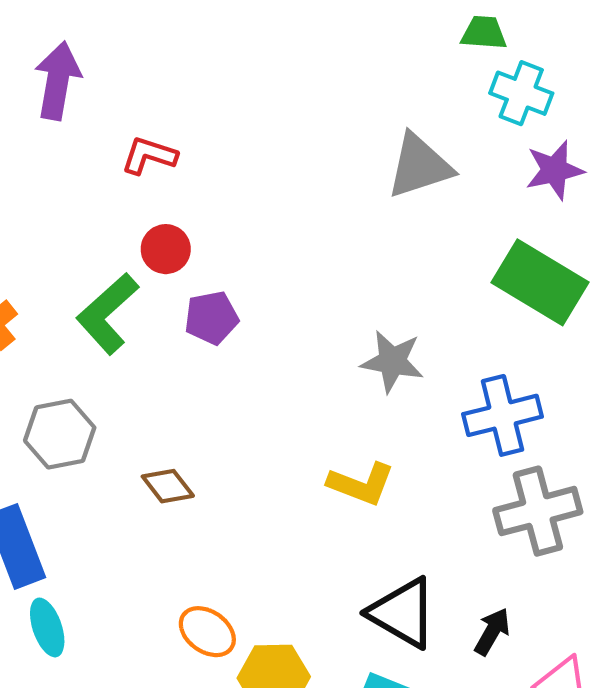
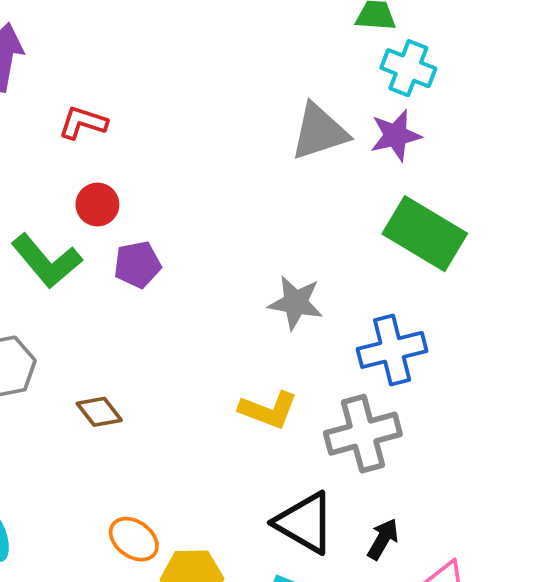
purple star: (554, 170) -> (396, 135), moved
green L-shape: (108, 314) -> (47, 261), turned -88
gray cross: (538, 511) -> (363, 434), moved

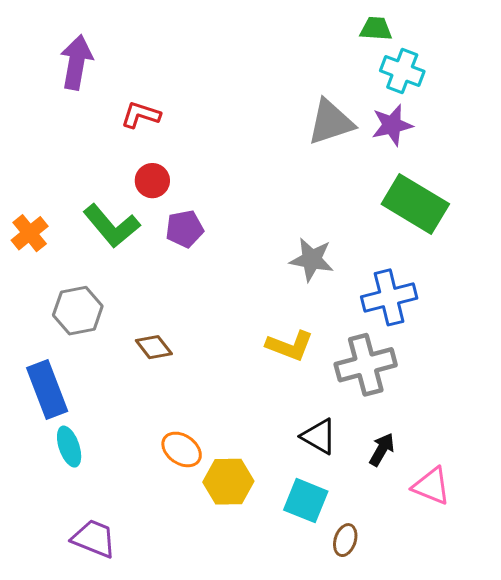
black triangle: (305, 523) -> (319, 436), size x0.7

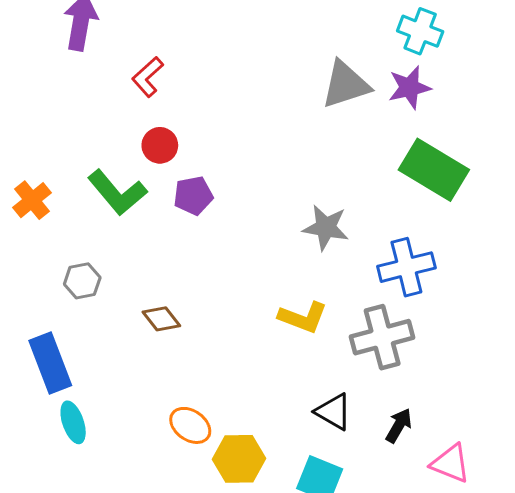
red L-shape: (141, 115) -> (148, 77), turned -60
gray hexagon: (78, 311) -> (82, 281), size x0.7

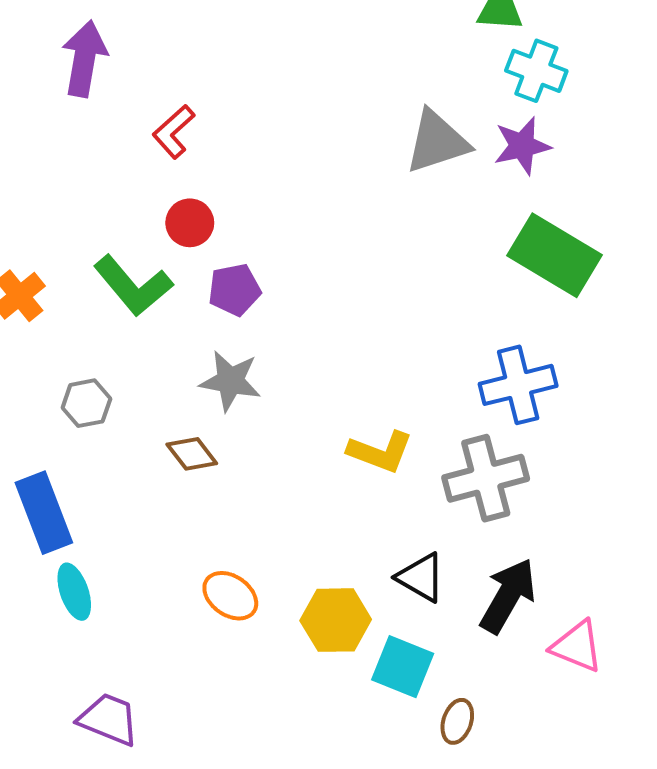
gray star: (326, 228) -> (230, 381), moved
black arrow: (399, 425) -> (508, 596), size x1.6
yellow hexagon: (239, 459) -> (336, 620), moved

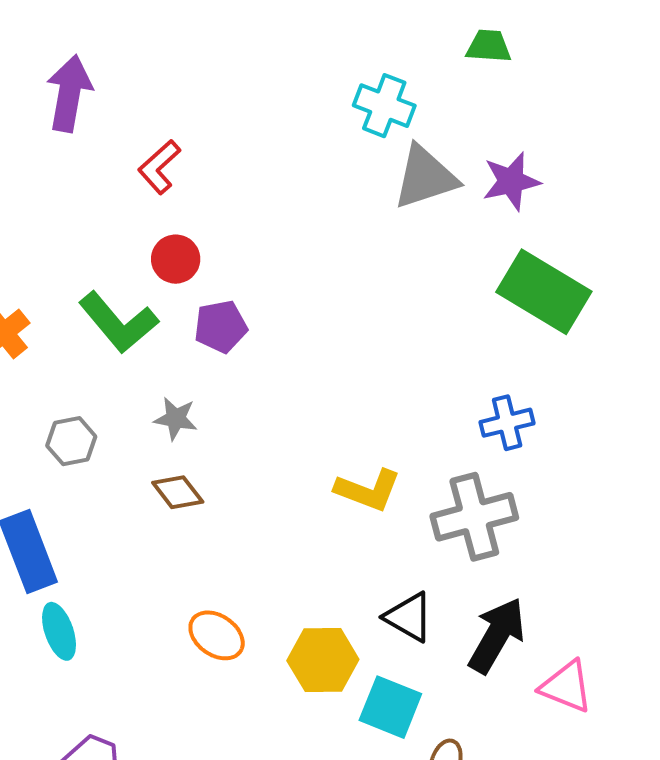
cyan cross: (536, 71) -> (384, 106), moved
gray star: (230, 381) -> (176, 419), moved, size x0.7
blue cross: (518, 385) -> (507, 423), size x0.7

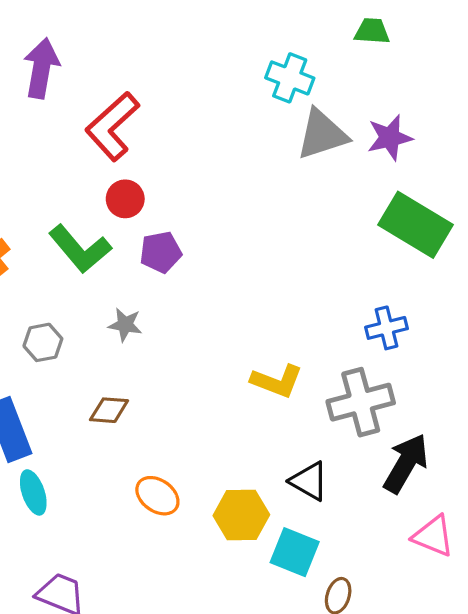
red L-shape: (159, 167) -> (112, 126), size x1.6
brown diamond: (178, 492) -> (109, 410), moved, turned -48
black arrow: (497, 635) -> (406, 463), moved

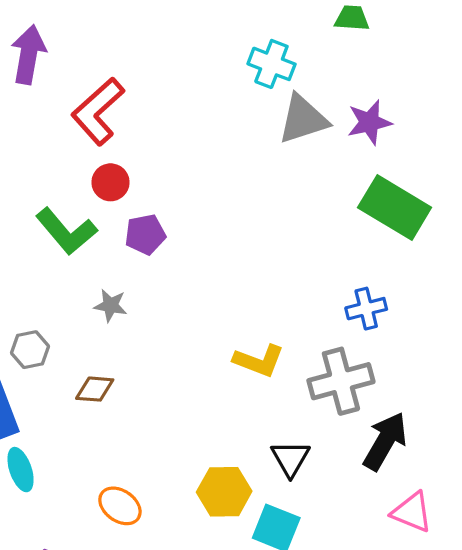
gray hexagon: (43, 342) -> (30, 350), moved
black triangle: (309, 481) -> (290, 459), turned 30
orange ellipse: (157, 496) -> (120, 506), moved

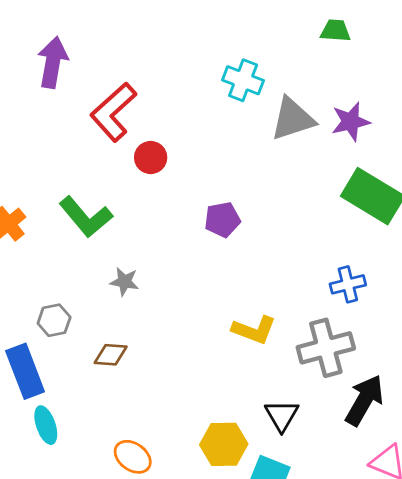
cyan cross: (271, 64) -> (243, 80), moved
red circle: (110, 182) -> (151, 158), moved
purple pentagon: (145, 234) -> (222, 220), moved

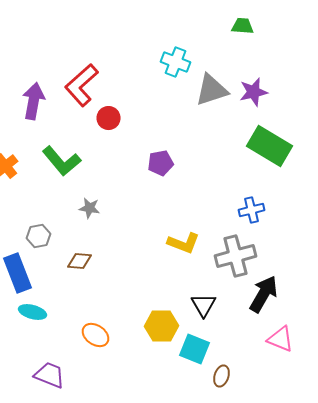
purple arrow: (53, 62) -> (34, 101), moved
cyan ellipse: (46, 425) -> (32, 312), turned -56

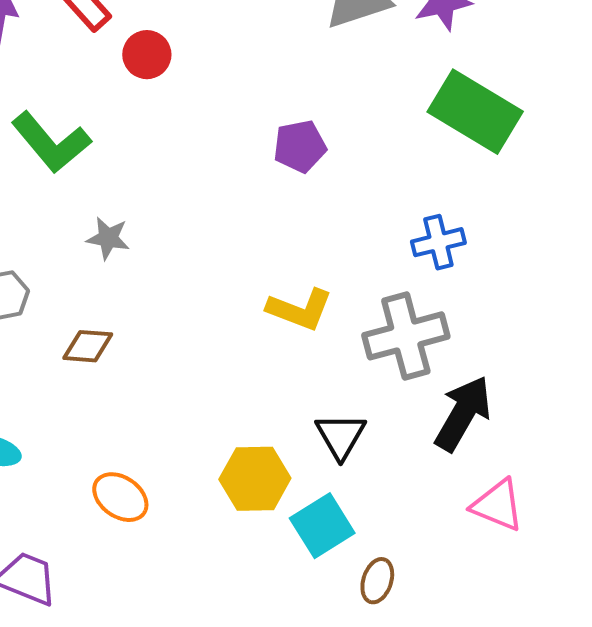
purple pentagon: (160, 163) -> (300, 146), moved
cyan square: (194, 349) -> (322, 526), turned 36

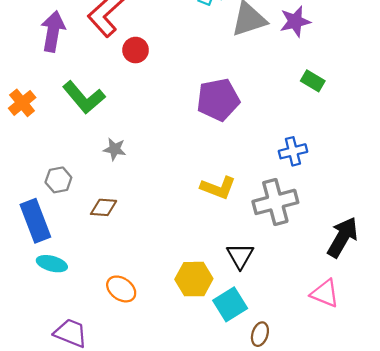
green rectangle: (475, 112) -> (313, 81), size x0.5
purple pentagon: (300, 146) -> (218, 100), size x1.5
black arrow: (463, 413) -> (343, 237), moved

